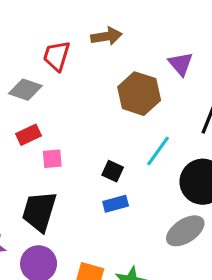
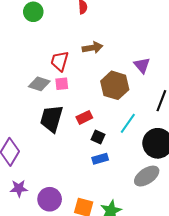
red rectangle: (29, 135) -> (84, 117), moved
pink square: (52, 159) -> (62, 84), moved
black trapezoid: (39, 211) -> (52, 119), moved

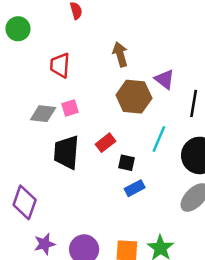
brown arrow: (92, 48) -> (120, 54), moved, turned -84
red trapezoid: (60, 61) -> (60, 65), moved
purple triangle: (142, 65) -> (164, 79), moved

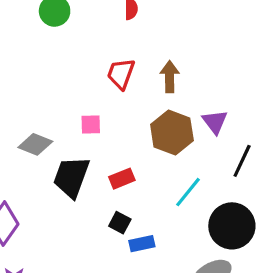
red trapezoid: (60, 65) -> (121, 74), moved
gray diamond: (43, 114) -> (35, 144), moved
black square: (127, 163) -> (120, 223), moved

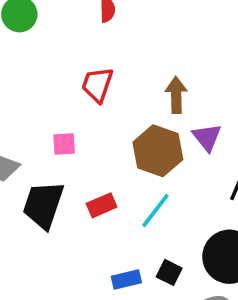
brown arrow: (170, 77) -> (176, 95), moved
cyan line: (188, 192) -> (155, 211), moved
black square: (120, 223) -> (169, 272), moved

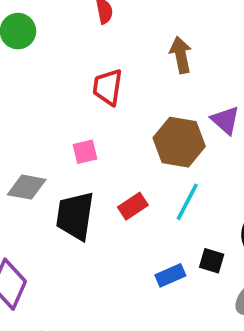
brown arrow: (176, 95) -> (181, 55), moved

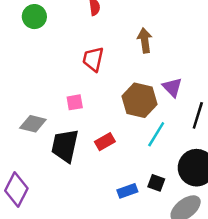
cyan line: (187, 202) -> (156, 134), moved

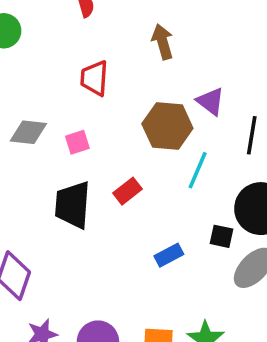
gray diamond: (33, 124) -> (28, 132), moved
black square: (156, 183) -> (222, 236), moved

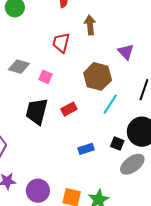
brown arrow: (163, 42) -> (90, 25), moved
purple triangle: (211, 101) -> (126, 52), moved
pink square: (77, 142) -> (45, 77), turned 32

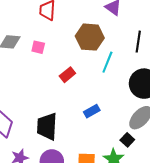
black trapezoid: (37, 111) -> (47, 126), moved
black square: (117, 143) -> (127, 140), moved, turned 32

